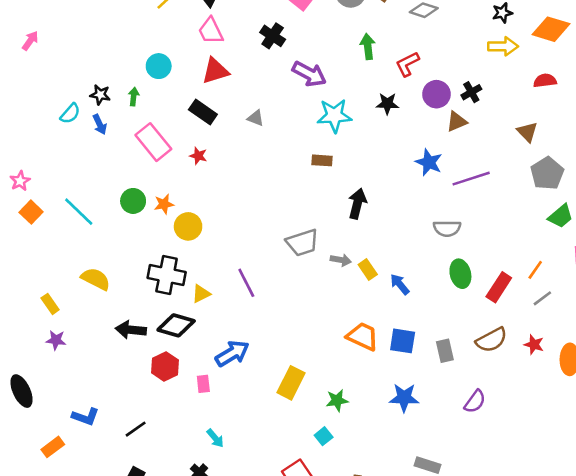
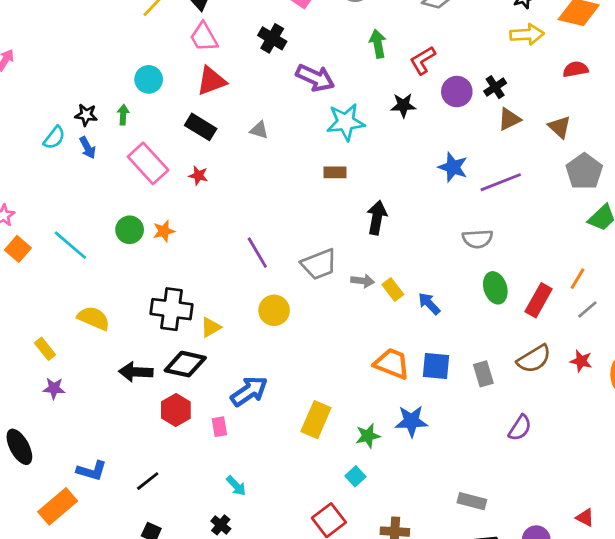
brown triangle: (457, 122) -> (509, 119), moved
yellow circle: (188, 226) -> (274, 310), moved
purple line: (246, 283) -> (257, 253), moved
blue star: (404, 398) -> (411, 421), moved
orange rectangle: (53, 447) -> (58, 506), size x1.5

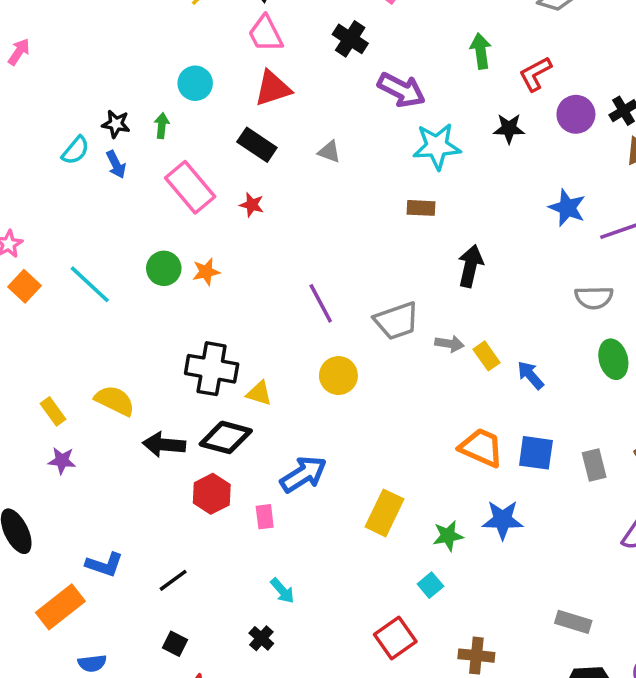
yellow semicircle: (94, 318) -> (115, 401), moved
yellow triangle: (211, 327) -> (259, 393), turned 45

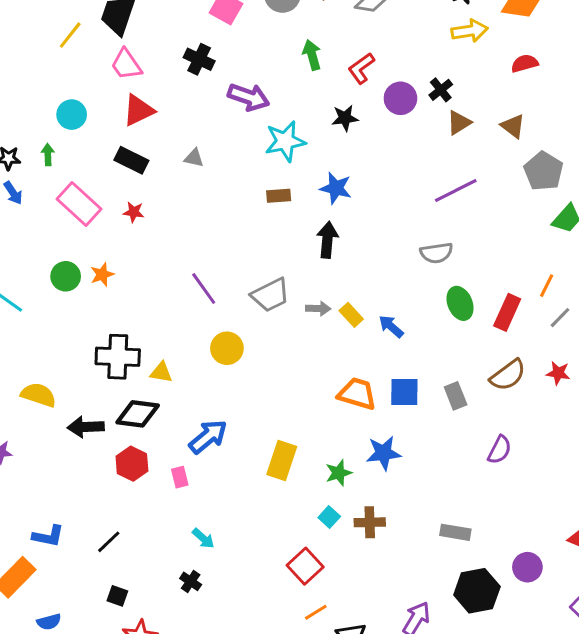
blue star: (567, 208) -> (336, 188), moved
brown cross: (476, 656) -> (370, 522), moved

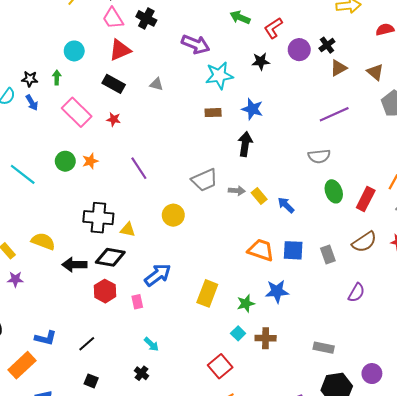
green arrow: (312, 55) -> (240, 17), turned -54
black cross: (199, 59) -> (146, 18), moved
purple line: (204, 289) -> (139, 168), moved

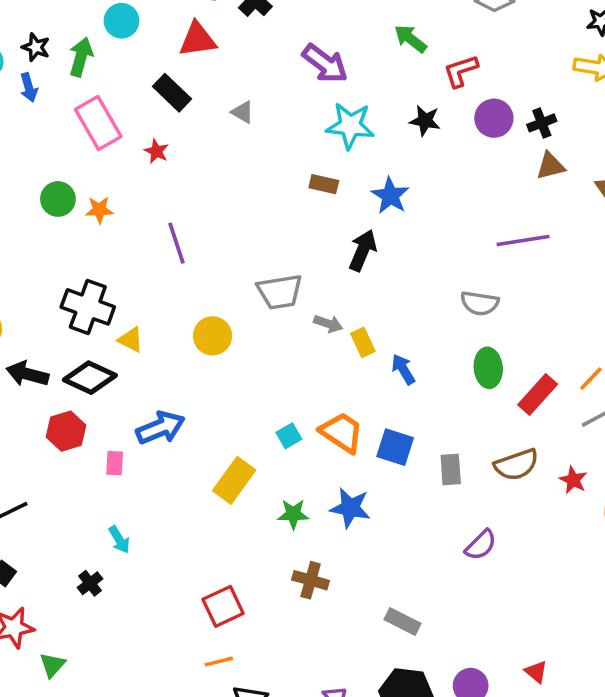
green arrow: (57, 78) -> (81, 57), size x1.5
cyan square: (238, 333) -> (289, 436), moved

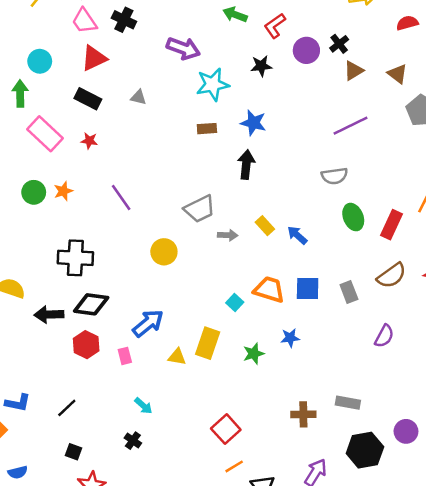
gray arrow: (328, 324) -> (228, 235), moved
yellow triangle: (131, 340) -> (177, 357), moved
blue star: (350, 508) -> (290, 338), size x0.7
brown cross: (311, 580) -> (303, 414), moved

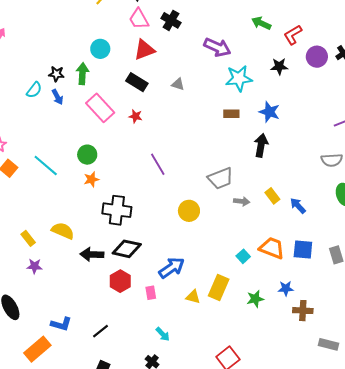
orange star: (63, 191) -> (91, 179), moved
brown cross: (303, 414) -> (303, 311), moved

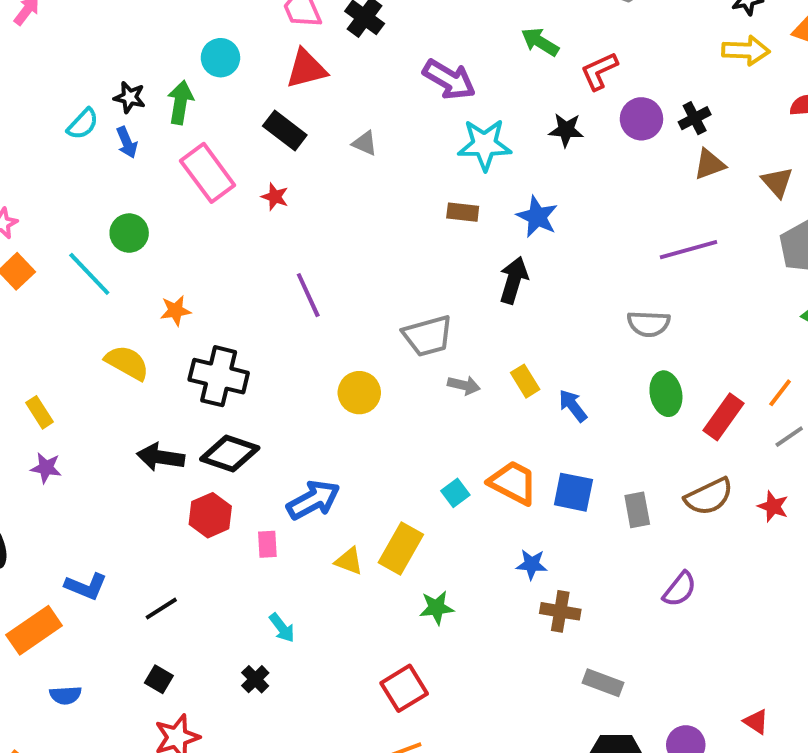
green circle: (87, 155) -> (129, 233), moved
yellow semicircle: (63, 231) -> (127, 363), moved
green star: (255, 299) -> (437, 608), moved

